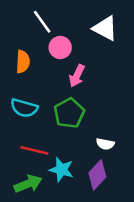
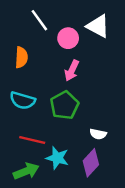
pink circle: (60, 48) -> (68, 38), moved

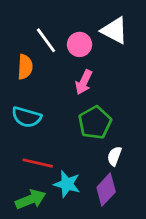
white line: (39, 20) -> (46, 40), moved
green pentagon: (65, 105) -> (95, 123), moved
white semicircle: (98, 134) -> (114, 156), turned 98

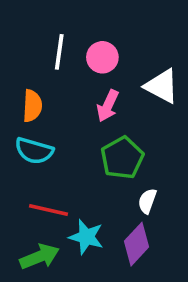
white triangle: (114, 31) -> (162, 86), moved
white line: (46, 40) -> (59, 52), turned 44
orange semicircle: (25, 67) -> (32, 106), moved

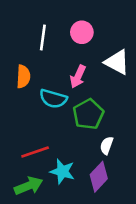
pink circle: (102, 57) -> (82, 32), moved
cyan semicircle: (34, 151) -> (53, 99), moved
red line: (48, 210) -> (35, 152), turned -32

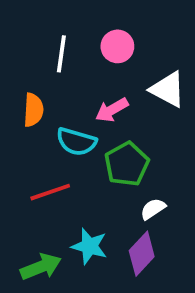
pink arrow: (78, 77) -> (112, 110), turned 35
white semicircle: (107, 145) -> (153, 209), turned 36
red line: (35, 152) -> (50, 192), moved

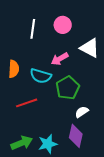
orange semicircle: (33, 110) -> (14, 69), moved
cyan star: (89, 246) -> (48, 144), moved, turned -30
purple diamond: (142, 254) -> (76, 136), turned -30

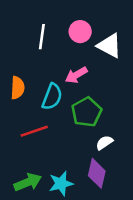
white triangle: (90, 48) -> (109, 46), moved
cyan semicircle: (41, 76) -> (52, 97), turned -85

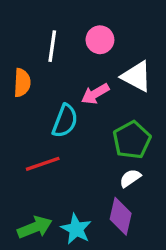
white triangle: (109, 46) -> (137, 76), moved
orange semicircle: (18, 88) -> (22, 83), moved
green pentagon: (87, 112) -> (132, 140), moved
cyan star: (61, 183) -> (76, 229), turned -30

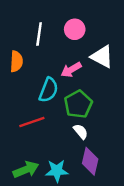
green pentagon: (132, 140) -> (78, 104), moved
white semicircle: (130, 178) -> (81, 132), moved, turned 84
cyan star: (76, 229) -> (57, 171), turned -30

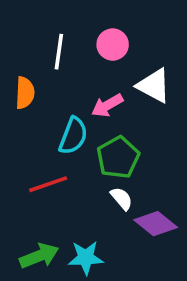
purple diamond: (90, 161) -> (156, 224), moved, turned -64

